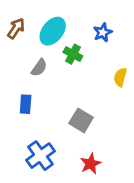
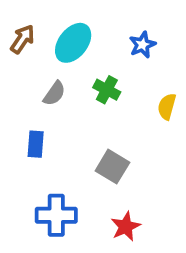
green cross: (73, 54) -> (107, 90), moved
blue cross: (40, 156) -> (56, 215), turned 36

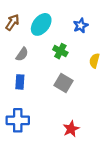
gray semicircle: (54, 93) -> (22, 54), moved
gray square: (112, 167) -> (64, 83), moved
blue cross: (56, 215) -> (18, 120), moved

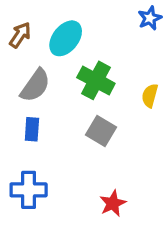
blue star: (81, 26) -> (150, 18), moved
green cross: (60, 51) -> (96, 80), size x1.5
gray semicircle: (22, 54) -> (35, 85), size x1.5

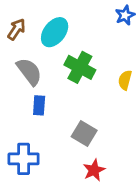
gray semicircle: (35, 85) -> (29, 72), turned -72
blue rectangle: (32, 129) -> (39, 105), moved
gray square: (101, 131) -> (84, 134), moved

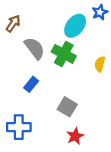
cyan ellipse: (55, 32) -> (75, 26), moved
gray semicircle: (29, 72) -> (35, 48), moved
blue rectangle: (39, 105) -> (31, 84), turned 35

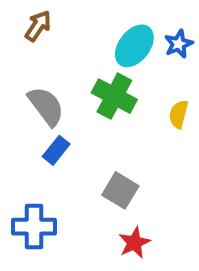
blue star: (100, 12) -> (179, 44), moved
brown arrow: (13, 24) -> (38, 26), moved
gray semicircle: (35, 48) -> (46, 106), moved

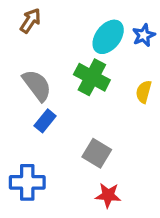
red star: (134, 243) -> (108, 195), turned 30

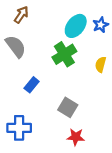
green cross: (92, 77) -> (64, 54), turned 30
gray semicircle: (37, 85) -> (16, 46), moved

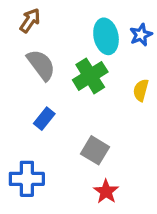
cyan ellipse: (76, 26) -> (106, 36), turned -50
gray semicircle: (16, 46) -> (41, 65), moved
red star: (76, 137) -> (106, 192), turned 30

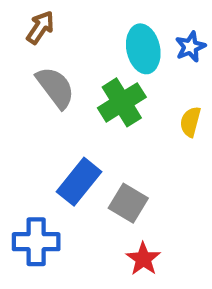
blue rectangle: (44, 119) -> (79, 182), moved, size x1.5

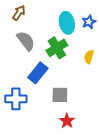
blue rectangle: (79, 182) -> (38, 73), moved
gray square: (128, 203) -> (60, 95), turned -30
blue cross: (36, 242) -> (16, 99), moved

